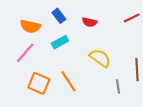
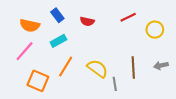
yellow semicircle: (100, 58) -> (97, 69), moved
orange line: (68, 81) -> (66, 66), moved, turned 65

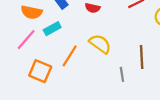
cyan rectangle: (58, 41) -> (52, 29), moved
yellow semicircle: (97, 69) -> (100, 44), moved

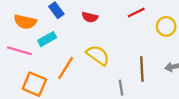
pink line: (26, 40) -> (19, 51), turned 65

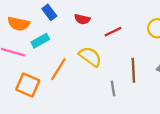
red line: (136, 13) -> (113, 32), moved

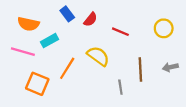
blue rectangle: (49, 12) -> (67, 14), moved
red semicircle: (82, 19) -> (90, 20), turned -64
red line: (113, 32) -> (120, 32), turned 49

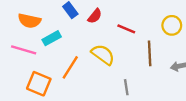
brown line: (140, 69) -> (150, 53), moved

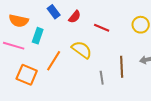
cyan rectangle: (52, 38) -> (38, 36), turned -42
brown line: (150, 53) -> (122, 67), moved

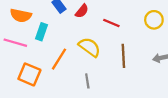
brown line: (122, 67) -> (123, 56), moved
gray line: (102, 78) -> (87, 81), moved

